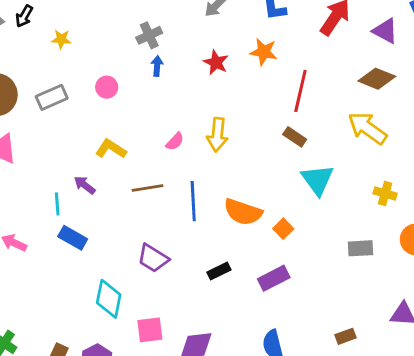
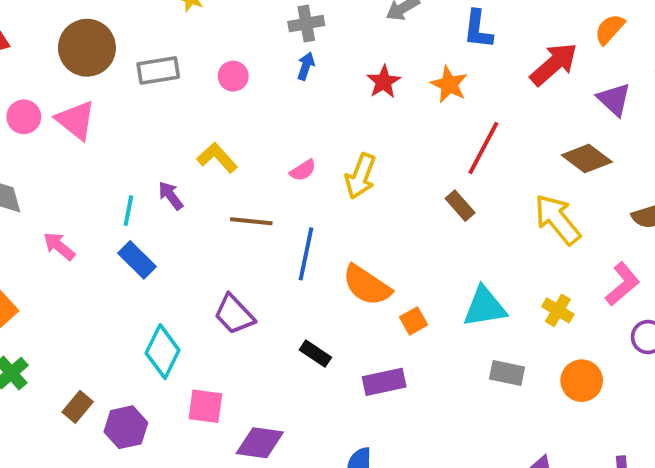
cyan triangle: (318, 180) -> (485, 307), moved, turned 42
black rectangle: (219, 271) -> (315, 354), turned 45

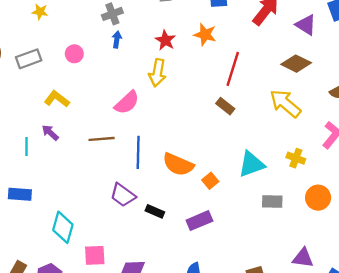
yellow L-shape: (217, 158) -> (57, 99), moved
pink semicircle: (303, 170) -> (127, 103), size x1.6
yellow arrow: (360, 176) -> (157, 73), moved
blue rectangle: (137, 260) -> (20, 194), moved, turned -30
purple trapezoid: (234, 314) -> (123, 195), moved

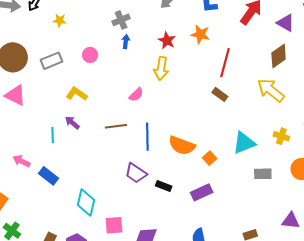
brown diamond: (296, 64) -> (279, 56), turned -60
pink semicircle: (127, 103) -> (136, 95), size x0.7
blue rectangle: (20, 194) -> (48, 176), turned 36

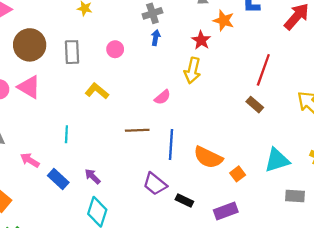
orange star: (200, 34) -> (224, 20), moved
gray rectangle: (51, 61) -> (72, 52), turned -75
purple arrow: (72, 123) -> (93, 176), moved

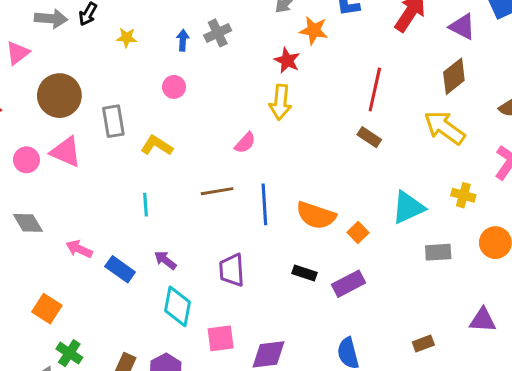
blue arrow: (156, 38) -> (183, 40), moved
gray rectangle: (72, 52) -> (113, 121), moved
cyan line: (66, 134) -> (145, 205), moved
purple trapezoid: (155, 184) -> (232, 270), moved, turned 55
black rectangle: (184, 200) -> (305, 273), moved

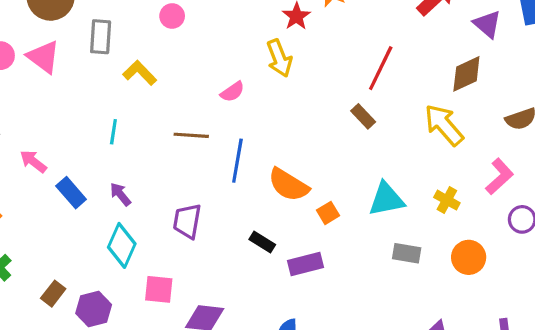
yellow arrow: (281, 102) -> (279, 58), turned -40

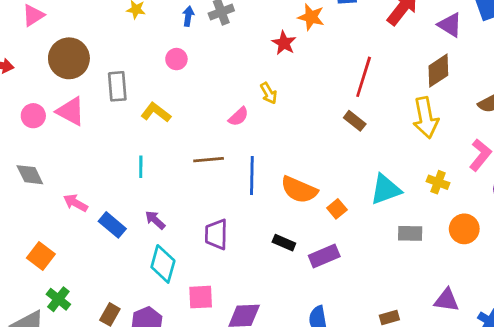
yellow arrow: (279, 58) -> (269, 93), moved, size x0.7
yellow arrow: (444, 125) -> (426, 118), turned -141

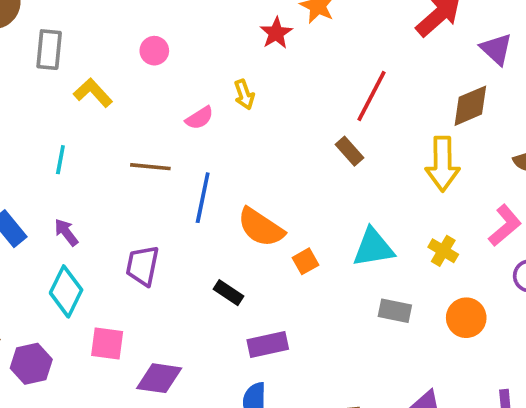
pink circle: (176, 59) -> (154, 51), moved
purple rectangle: (324, 256) -> (268, 344), moved

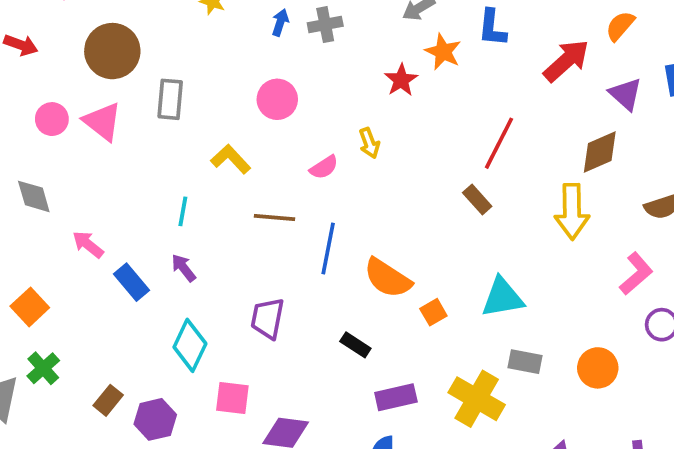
pink circle: (154, 51) -> (277, 99), size x1.4
yellow L-shape: (93, 93) -> (231, 159), moved
purple arrow: (66, 232) -> (184, 268), moved
yellow cross: (443, 251) -> (477, 399), moved, size x1.8

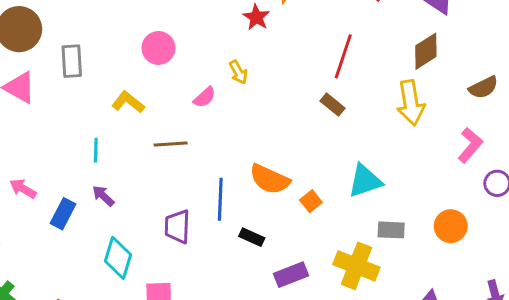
blue line: (328, 248) -> (220, 199), moved
blue rectangle: (132, 282) -> (63, 214), turned 76

